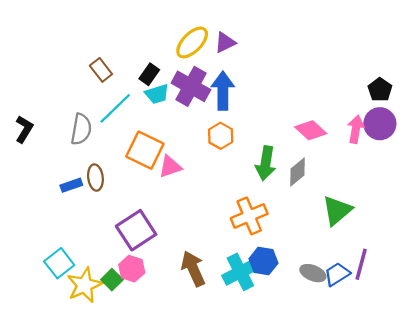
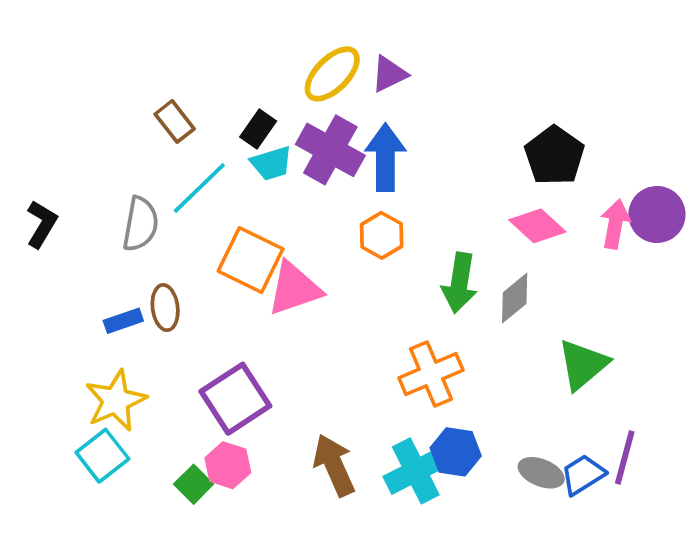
black pentagon: (380, 90) -> (554, 156), moved, size x1.4
pink triangle: (170, 167) -> (294, 289), size x1.4
yellow star: (84, 285) -> (116, 401), moved

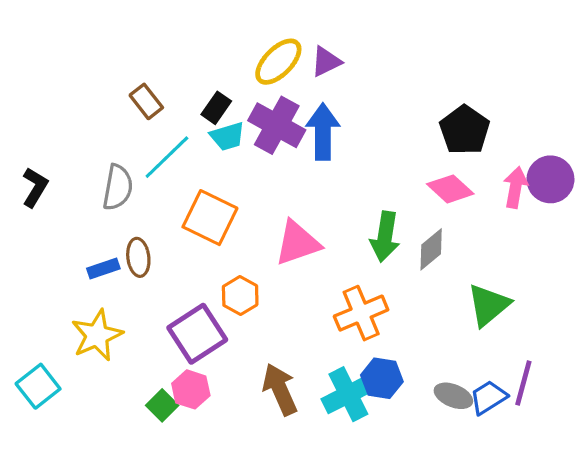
orange hexagon: (382, 235) -> (240, 296), moved
pink triangle: (294, 289) -> (297, 243), moved
cyan square: (102, 456) -> (38, 386), moved

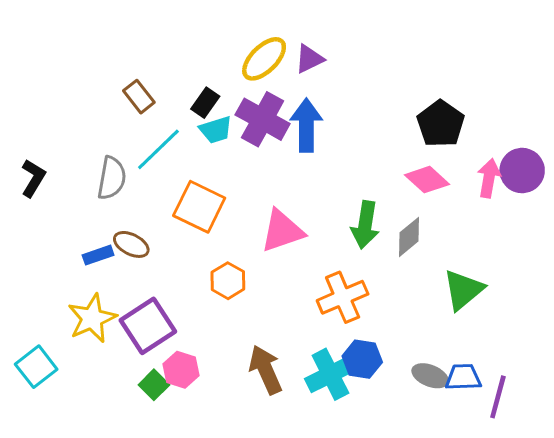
brown ellipse: (138, 257) -> (131, 244), turned -56
purple square: (197, 334) -> (148, 326), moved
purple line: (523, 383) -> (498, 397), moved
blue trapezoid: (488, 397) -> (463, 377), turned 30

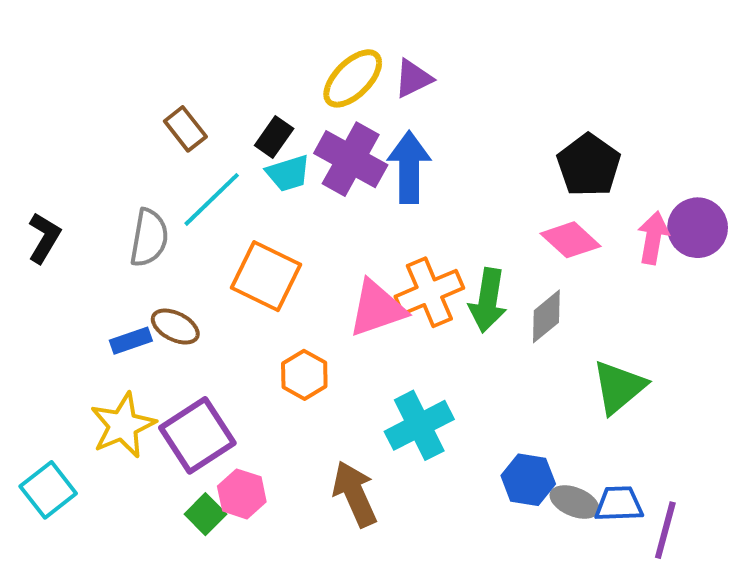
orange cross: (343, 297) -> (429, 292), moved
blue hexagon: (362, 359) -> (528, 480), moved
cyan cross: (330, 374) -> (419, 425), moved

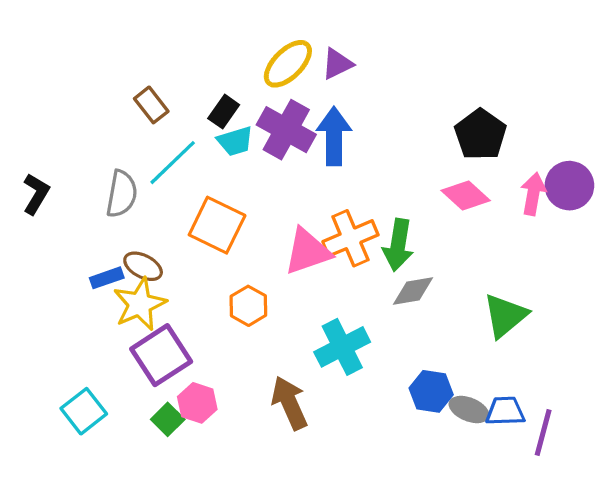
gray diamond: (546, 316) -> (413, 291), moved, turned 30
yellow star: (123, 425) -> (140, 304), moved
cyan square: (48, 490) -> (84, 411), moved

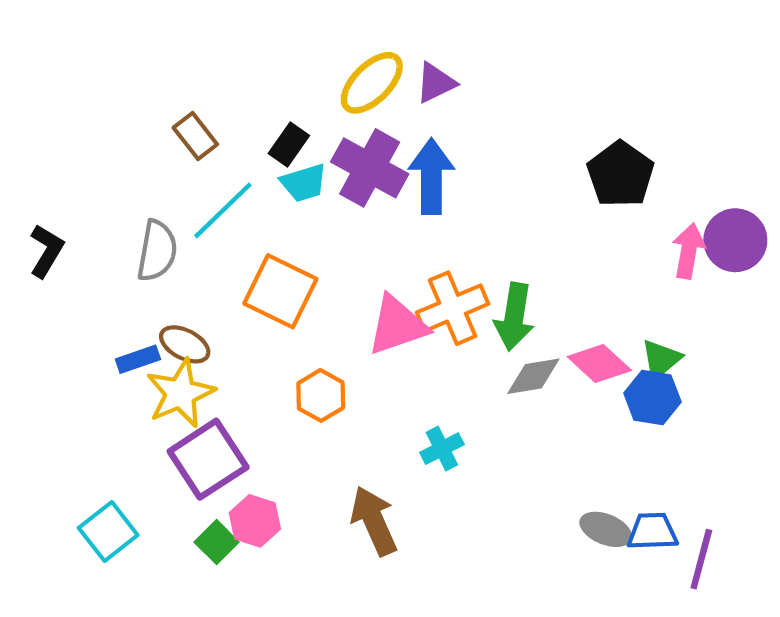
pink diamond: (466, 195) -> (599, 364), moved
green triangle: (505, 316) -> (661, 359), moved, size x0.7
cyan cross: (342, 347) -> (442, 449), size x0.6
blue hexagon: (431, 391) -> (652, 398), moved

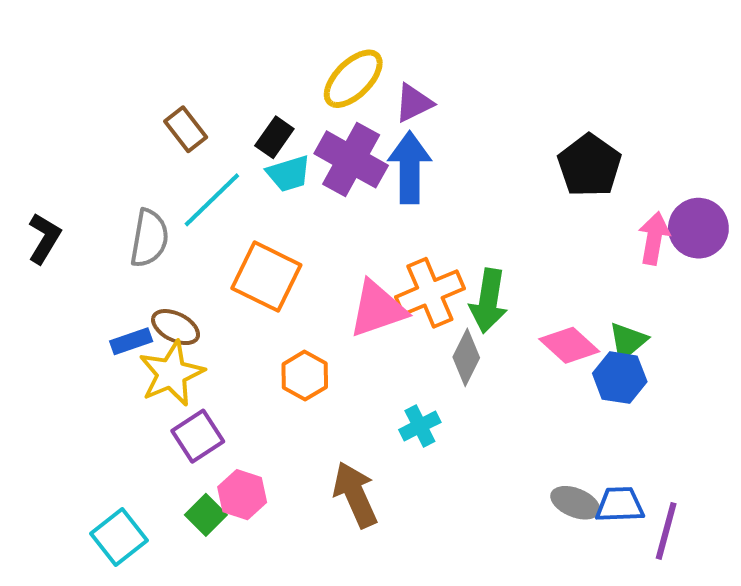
purple triangle: (436, 83) -> (414, 103), moved
gray diamond: (533, 376) -> (466, 357), moved, turned -54
purple square: (208, 459) -> (198, 436), size x0.7
cyan square: (108, 531) -> (119, 537), moved

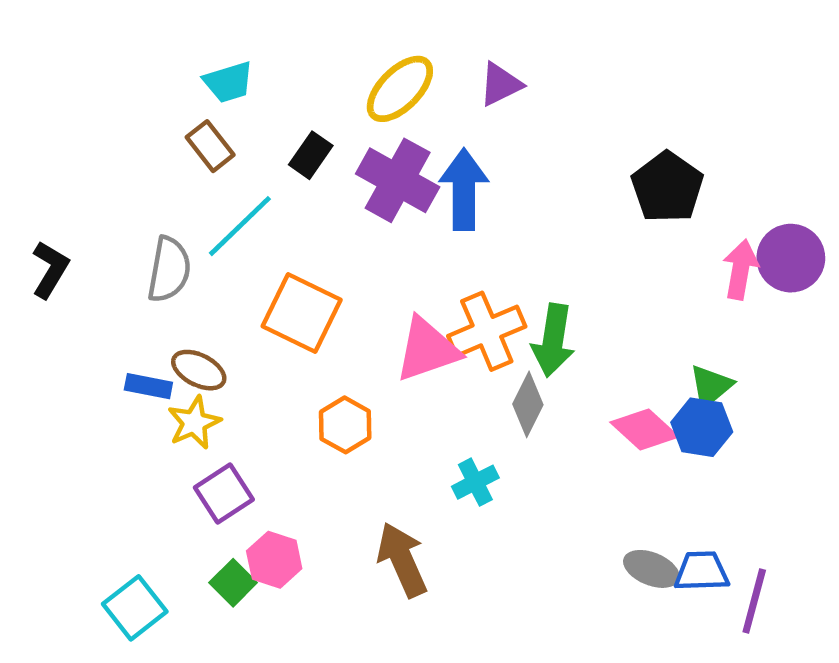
purple triangle: (414, 103) -> (500, 84), moved
cyan trapezoid: (289, 174) -> (228, 82), moved
blue rectangle: (131, 341) -> (148, 386), turned 30
pink diamond: (569, 345) -> (645, 429), moved
yellow star: (171, 373) -> (194, 423), size x0.7

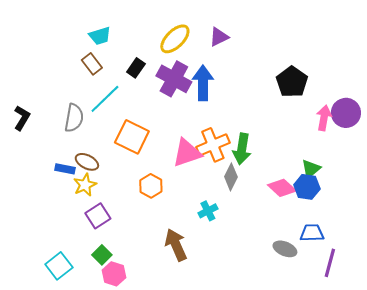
pink hexagon: (274, 560) -> (114, 274), moved
blue trapezoid: (702, 571) -> (312, 233), moved

